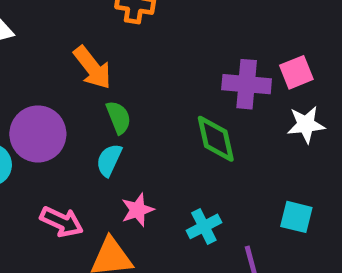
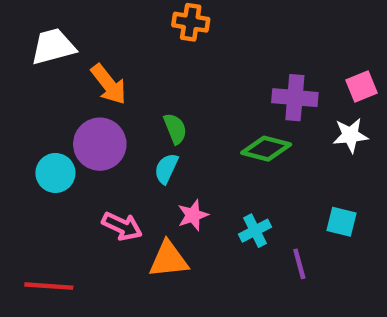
orange arrow: (92, 68) -> (109, 84), moved
pink square: (296, 72) -> (361, 87), moved
green diamond: (216, 139) -> (266, 149), turned -63

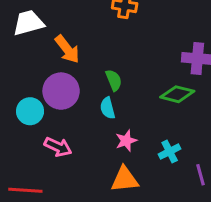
cyan semicircle: (166, 169) -> (108, 108), turned -40
pink arrow: (122, 226) -> (58, 147), moved
orange triangle: (169, 259) -> (125, 179), moved

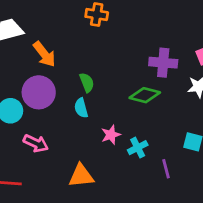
pink star: (126, 141) -> (111, 135), moved
orange triangle: (125, 179) -> (81, 176), moved

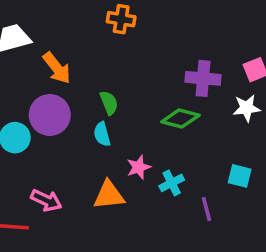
pink arrow: (36, 143) -> (46, 200), moved
orange triangle: (81, 176) -> (109, 195), moved

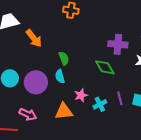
purple circle: (50, 115) -> (36, 82), moved
green diamond: (180, 118) -> (105, 67), turned 45
purple line: (207, 209) -> (120, 98), moved

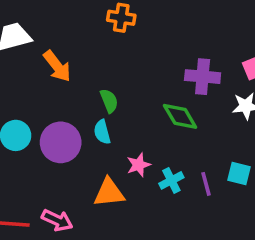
purple line: (120, 98) -> (206, 184), moved
pink arrow: (28, 114) -> (57, 220), moved

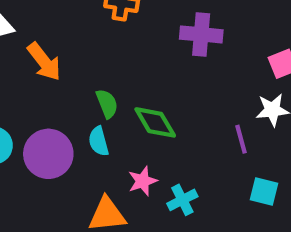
purple cross: (203, 77) -> (201, 34), moved
green diamond: (180, 116) -> (155, 122), moved
purple line: (206, 184) -> (241, 139), moved

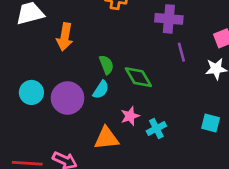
orange arrow: (44, 62) -> (65, 37), turned 48
purple line: (241, 139) -> (181, 52), moved
cyan semicircle: (99, 141) -> (101, 90), turned -132

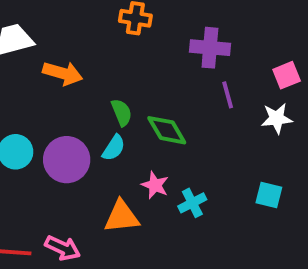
orange arrow: (65, 37) -> (63, 73), turned -84
pink star: (130, 116) -> (155, 185), turned -30

